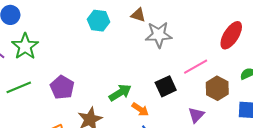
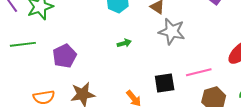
green arrow: (120, 93) -> (124, 43), moved, size x0.6

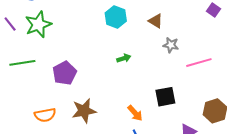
gray star: (172, 31) -> (171, 45), size x0.6
pink line: (199, 72) -> (199, 63), moved

